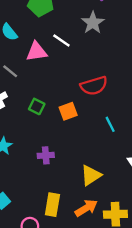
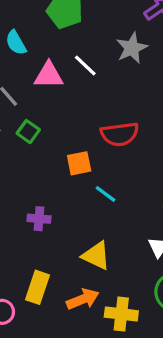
green square: (37, 106) -> (28, 132), moved
cyan line: (110, 124) -> (106, 194), moved, turned -35
yellow triangle: (91, 175) -> (96, 256), turned 50

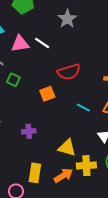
white line: (85, 66) -> (42, 43), moved
cyan line: (106, 194) -> (83, 107), moved
yellow cross: (121, 314) -> (86, 166), moved

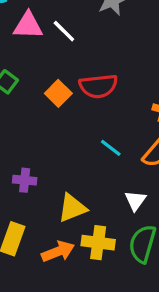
orange square: (47, 94) -> (58, 93), moved, turned -35
purple cross: (29, 131) -> (25, 180), moved
yellow triangle: (67, 148) -> (72, 208), turned -48

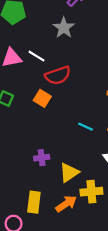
red semicircle: (98, 86) -> (58, 75), moved
purple cross: (25, 180) -> (42, 158), moved

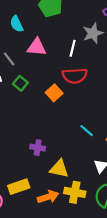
white line: (36, 56) -> (73, 48), moved, turned 56
yellow triangle: (69, 173) -> (59, 169), turned 30
yellow rectangle: (34, 202) -> (19, 187), turned 48

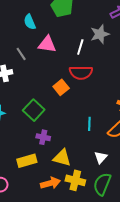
green square: (20, 83) -> (34, 110), moved, size x1.5
cyan line: (87, 131) -> (89, 124), turned 48
yellow rectangle: (19, 187) -> (27, 161), moved

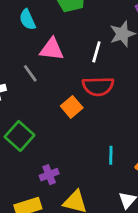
gray line: (21, 54) -> (30, 73), moved
green square: (34, 110) -> (19, 136), moved
purple cross: (43, 137) -> (49, 175), turned -32

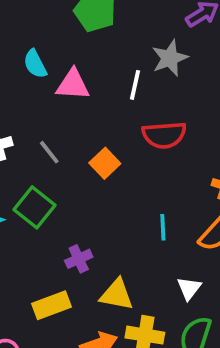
cyan semicircle: (27, 20) -> (35, 64), moved
gray line: (30, 73) -> (49, 152), moved
red semicircle: (98, 86) -> (164, 135), moved

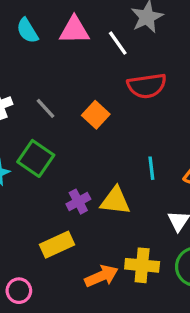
pink triangle: (73, 85) -> (74, 30), moved
white line: (135, 85) -> (118, 43), turned -44
yellow triangle: (117, 295) -> (115, 201), moved

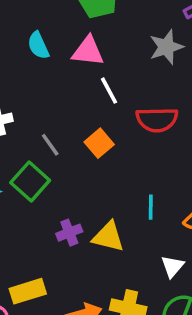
white line: (118, 43) -> (109, 91), moved
gray line: (45, 108) -> (50, 145), moved
yellow rectangle: (57, 245) -> (28, 291), moved

